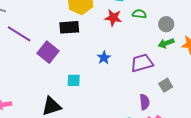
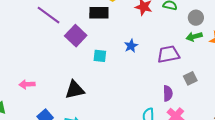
cyan square: (74, 80) -> (100, 56), moved

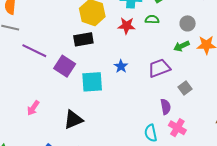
gray circle: (196, 18) -> (188, 23), moved
cyan square: (100, 56) -> (92, 82), size x1.6
pink arrow: (27, 84) -> (33, 108), moved, turned -42

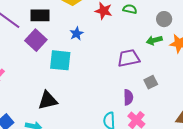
black rectangle: (83, 39) -> (40, 15), moved
blue star: (121, 66) -> (77, 34), moved
black triangle: (73, 120) -> (48, 100), moved

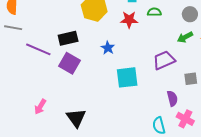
cyan square: (60, 60) -> (127, 77), moved
gray square: (151, 82) -> (191, 79), turned 32
black triangle: (48, 100) -> (76, 118), moved, turned -40

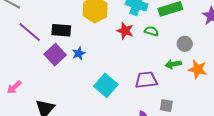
blue star: (108, 48) -> (79, 53), moved
cyan square: (127, 77) -> (106, 85), turned 30

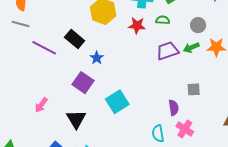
black rectangle: (61, 30) -> (75, 39), turned 48
purple square: (55, 55) -> (83, 83), moved
purple trapezoid: (146, 80) -> (167, 51), moved
cyan square: (106, 85) -> (117, 102), moved, turned 30

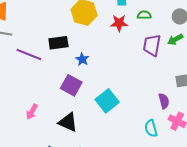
black rectangle: (75, 39) -> (58, 43), turned -42
purple trapezoid: (167, 51) -> (152, 45), turned -55
black triangle: (76, 119) -> (68, 122), turned -30

